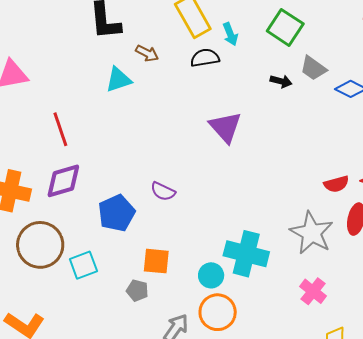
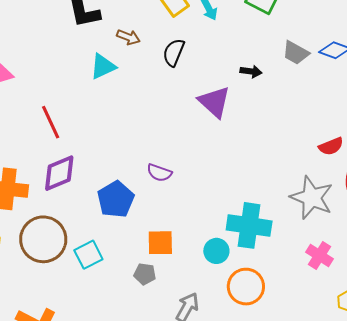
black semicircle: (205, 58) -> (174, 52), moved, turned -52
gray trapezoid: (313, 68) -> (296, 53), moved
black arrow: (281, 81) -> (251, 71), moved
orange circle: (218, 312) -> (246, 287), moved

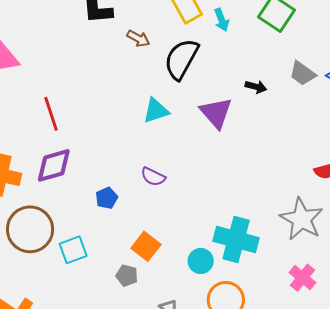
black semicircle: (174, 52) -> (181, 59), size x1.5
cyan triangle: (103, 66) -> (156, 111), moved
blue pentagon: (116, 199) -> (107, 198), size x0.6
orange square: (160, 243) -> (146, 246), turned 32

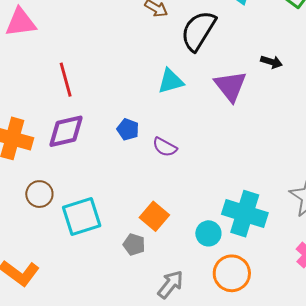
blue pentagon: (107, 198) -> (128, 129), moved, turned -30
brown circle: (30, 229) -> (39, 194), size x0.6
cyan square: (73, 250) -> (82, 216), size x1.4

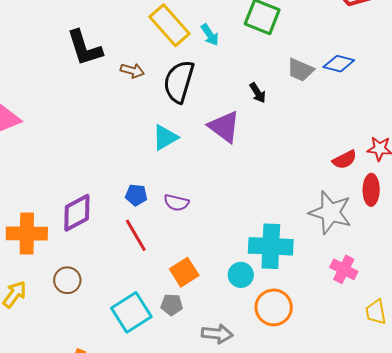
black arrow: (272, 62) -> (258, 93), turned 55
red line: (66, 80) -> (136, 235), moved
cyan square: (82, 216) -> (131, 312), moved
orange square: (154, 216) -> (184, 272), turned 32
gray arrow: (171, 284) -> (217, 334), turned 72

